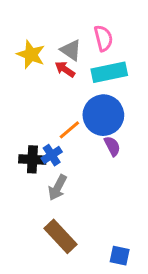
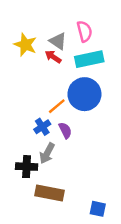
purple semicircle: (112, 146) -> (65, 130), moved
black cross: (32, 159) -> (27, 167), moved
brown rectangle: (60, 236) -> (49, 193), turned -36

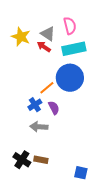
gray arrow: (47, 153) -> (39, 127), turned 66
black cross: (27, 167) -> (22, 160), moved, turned 30
brown rectangle: (49, 193) -> (41, 160), size x0.6

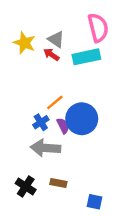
pink semicircle: (70, 26) -> (98, 28), moved, size x1.4
blue circle: (70, 78) -> (82, 119), moved
gray arrow: (39, 127) -> (45, 148), size x1.4
brown rectangle: (41, 160) -> (58, 183), moved

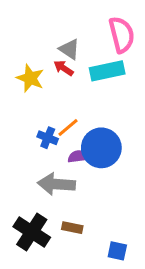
yellow star: (24, 43) -> (30, 78), moved
blue cross: (41, 122) -> (48, 138), moved, turned -35
purple semicircle: (63, 126) -> (78, 157), turned -70
black cross: (26, 187) -> (32, 232), size x1.4

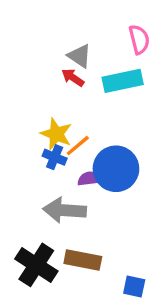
pink semicircle: (122, 35) -> (139, 39), size x0.7
yellow star: (30, 78) -> (56, 134), moved
brown rectangle: (72, 228) -> (83, 260), size x1.5

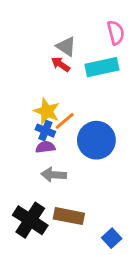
purple semicircle: (89, 179) -> (45, 147), moved
gray arrow: (65, 210) -> (54, 175), size x0.7
blue square: (134, 287) -> (112, 238), turned 36

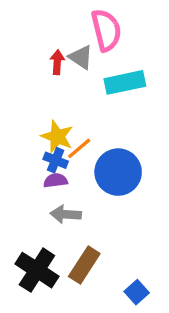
pink semicircle: (116, 33) -> (106, 30), moved, size x1.4
red arrow: (61, 64) -> (57, 62), moved, turned 60
brown rectangle: (69, 216) -> (84, 265), turned -68

